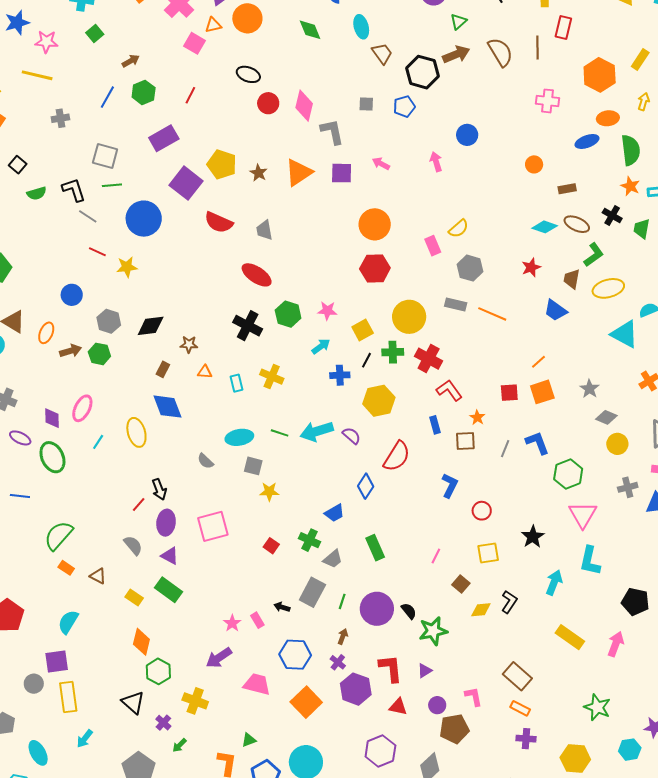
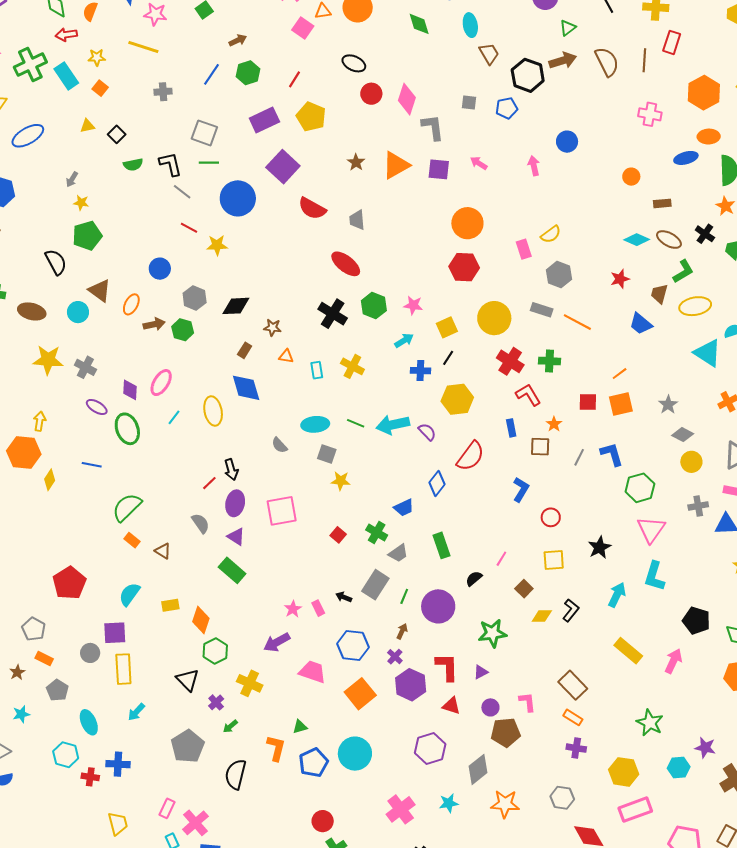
yellow pentagon: (222, 164) -> (311, 117), moved
green cross: (393, 352) -> (550, 361), moved
yellow rectangle: (134, 597) -> (170, 605), moved, turned -48
black semicircle: (409, 611) -> (474, 579), moved, turned -96

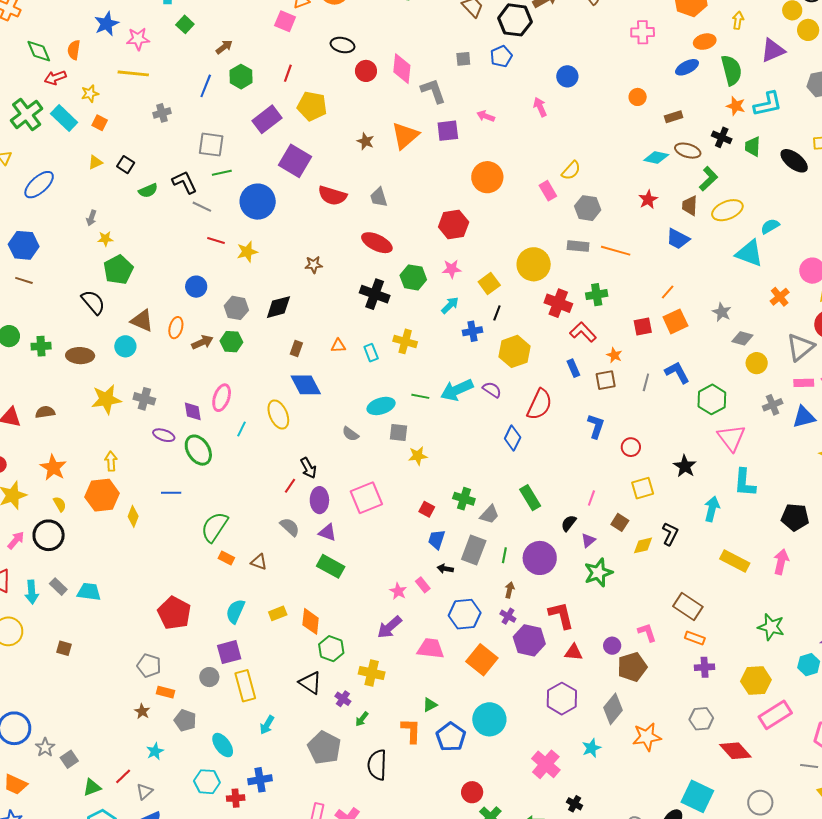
red hexagon: (464, 267) -> (454, 225), moved
brown star: (273, 328) -> (314, 265), moved
blue trapezoid: (404, 508) -> (437, 539), moved, turned 145
purple triangle: (481, 672) -> (588, 540), moved

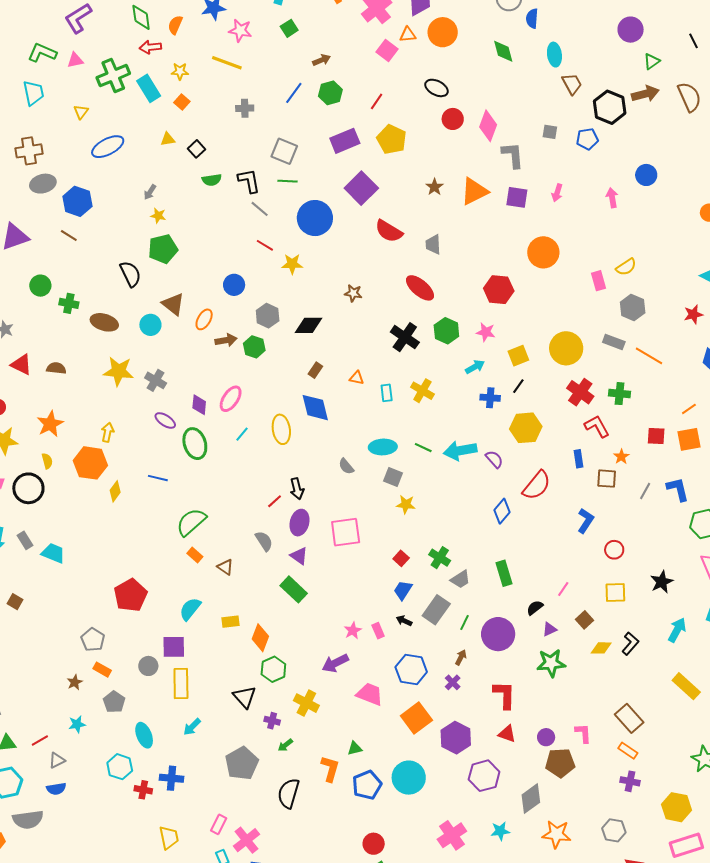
pink arrow: (486, 116) -> (557, 193), turned -108
purple hexagon: (529, 640) -> (456, 738), moved
purple cross: (343, 699) -> (272, 721), turned -35

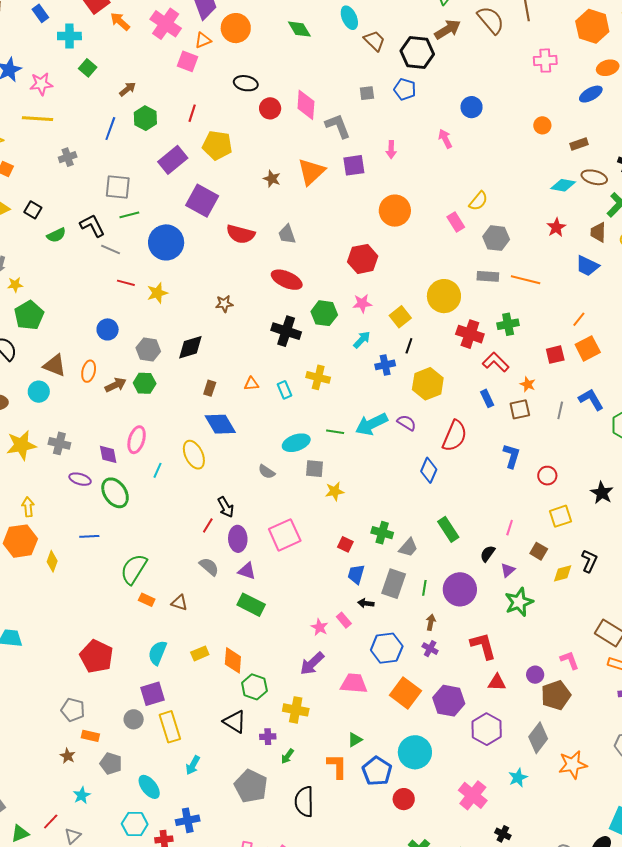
blue pentagon: (587, 139) -> (405, 89), turned -30
red circle: (374, 844) -> (404, 799), moved

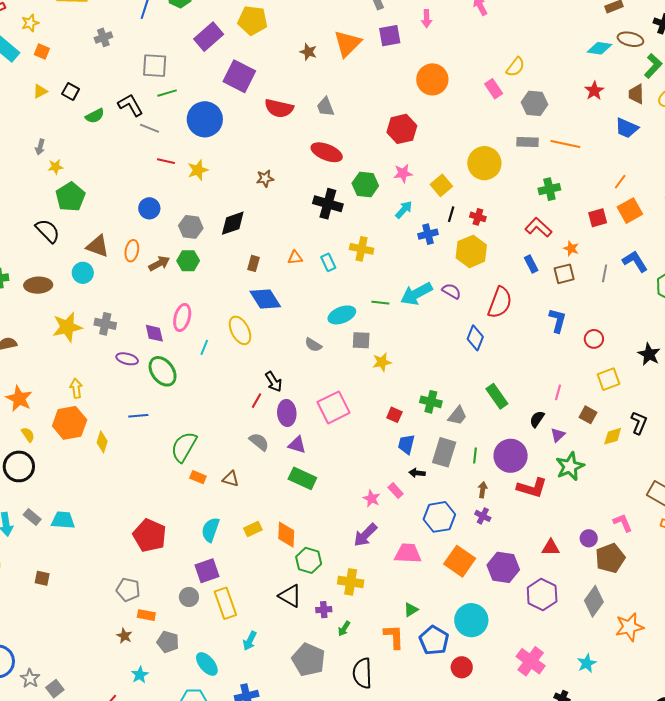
red cross: (470, 334) -> (478, 217), moved, size x0.6
red L-shape: (483, 646) -> (532, 488), moved, turned 124
cyan star: (518, 778) -> (587, 663), moved

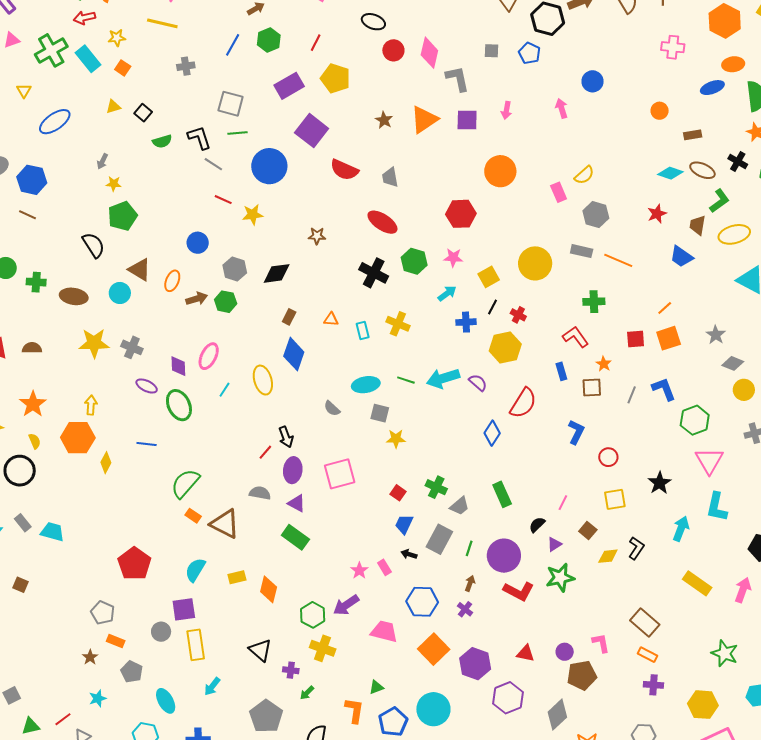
blue diamond: (265, 299) -> (294, 354), turned 40
gray semicircle: (259, 442) -> (260, 493), turned -40
brown triangle: (231, 479) -> (225, 524), size x1.8
green hexagon: (309, 560) -> (313, 615), moved

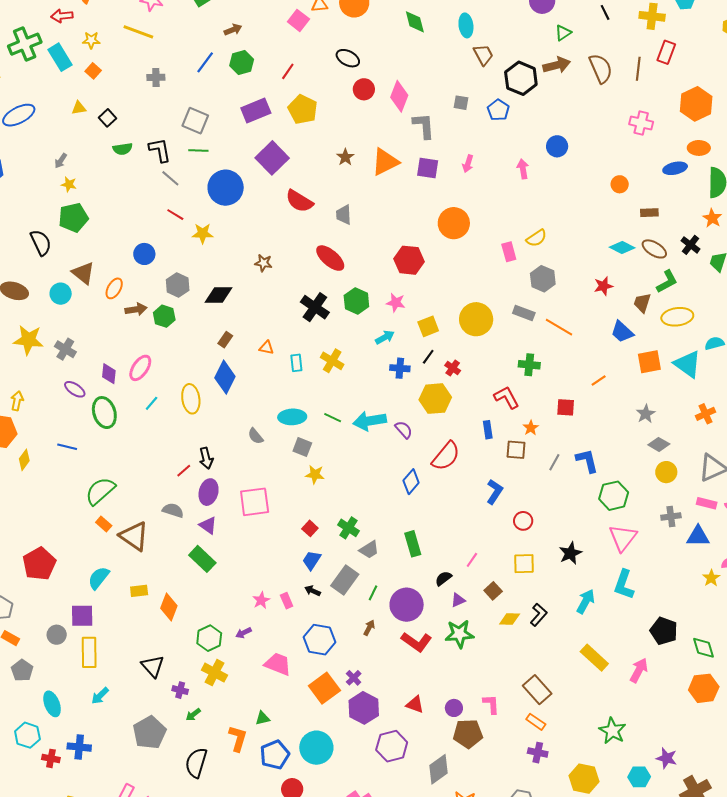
orange square: (669, 338) -> (649, 362), moved
purple arrow: (346, 605) -> (244, 633), size x0.6
purple cross: (465, 609) -> (354, 678), moved

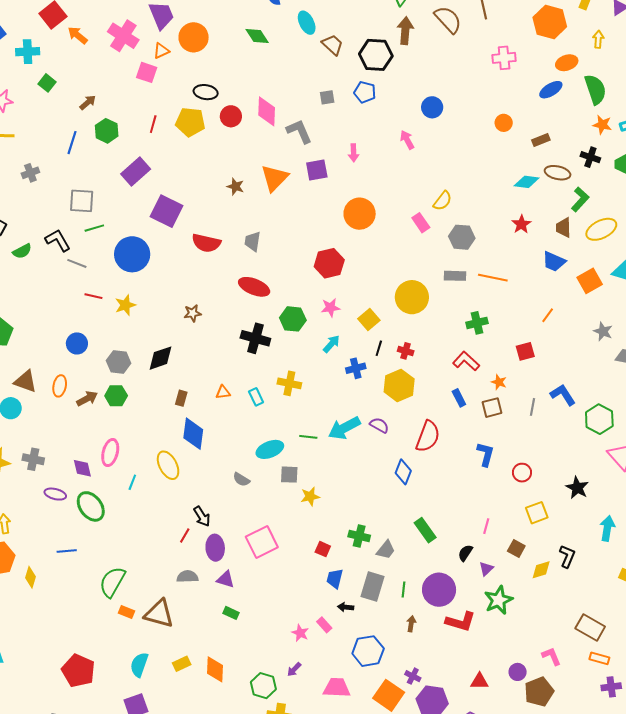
brown arrow: (557, 65) -> (405, 31), turned -52
yellow pentagon: (303, 109) -> (190, 122), moved
gray trapezoid: (344, 215) -> (253, 241), turned 30
green rectangle: (202, 559) -> (231, 613), size x0.6

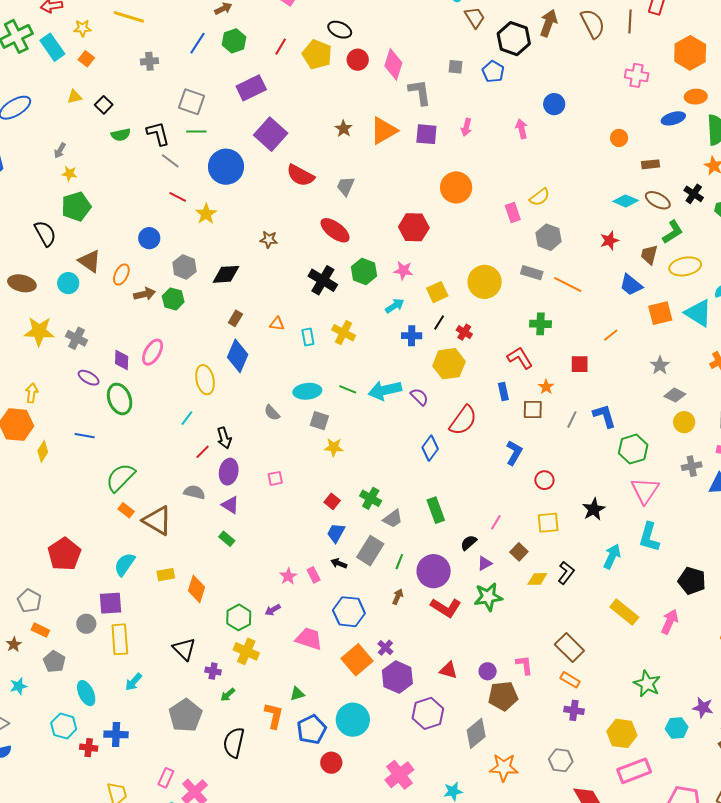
yellow star: (125, 305) -> (206, 214), turned -30
cyan line: (132, 482) -> (187, 418), moved
pink square: (262, 542) -> (275, 478), size x0.5

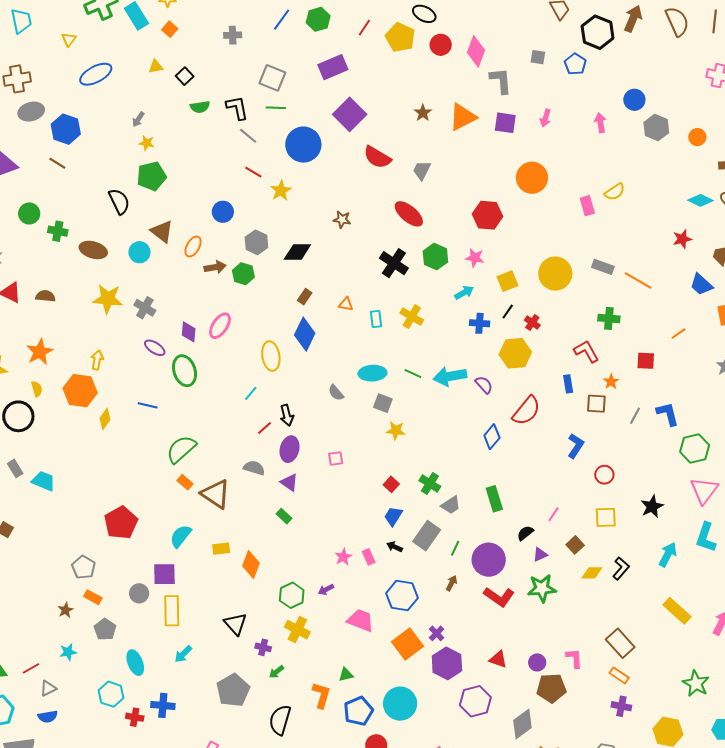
gray hexagon: (548, 237) -> (656, 128), moved

